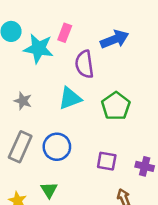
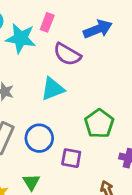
purple semicircle: (84, 64) -> (67, 54), turned -52
green pentagon: (116, 106) -> (99, 124), moved
purple square: (107, 161) -> (71, 158), moved

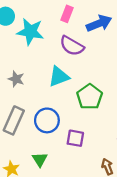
pink rectangle: (47, 22) -> (67, 14), moved
green pentagon: (99, 124) -> (90, 97), moved

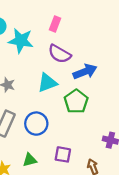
blue arrow: (99, 23) -> (85, 72), moved
purple square: (75, 138) -> (63, 154), moved
green triangle: (40, 160) -> (30, 160), turned 48

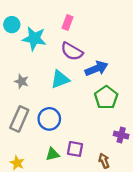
green pentagon: (76, 101) -> (106, 97), moved
green triangle: (30, 160) -> (53, 154), moved

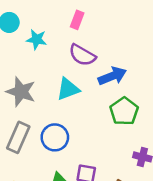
cyan star: (34, 39) -> (37, 39), size x0.7
gray star: (21, 81) -> (21, 92), size x1.6

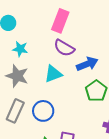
pink rectangle: (77, 20) -> (60, 21), size x1.6
cyan star: (37, 39) -> (20, 49), moved

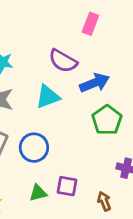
pink rectangle: (60, 21) -> (90, 24), moved, size x0.7

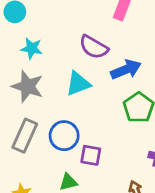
purple square: (67, 186) -> (91, 155), moved

